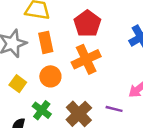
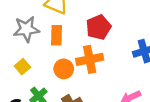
orange circle: (50, 76) -> (64, 69), moved

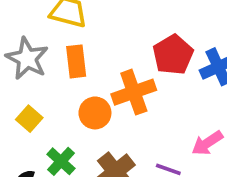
red pentagon: (98, 27) -> (173, 55), moved
gray star: (26, 29) -> (27, 58), turned -30

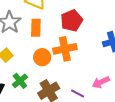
red pentagon: (173, 55) -> (72, 21), moved

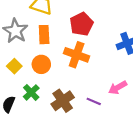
orange cross: (65, 49) -> (77, 55), turned 35
orange circle: (42, 57) -> (41, 64), moved

